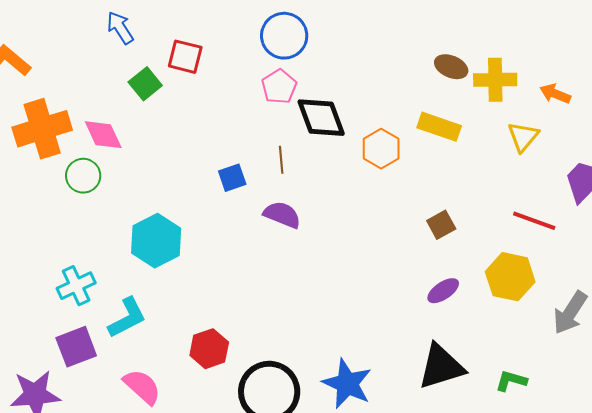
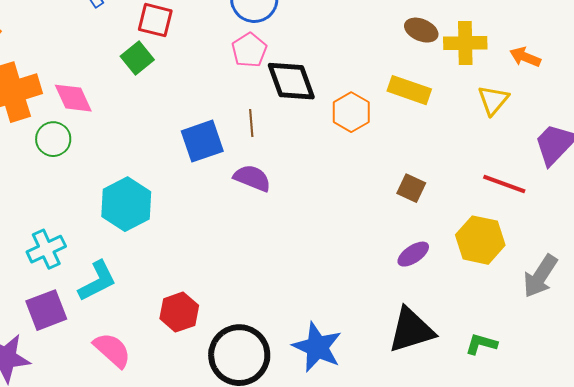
green square: (145, 84) -> (137, 58), moved
blue square: (232, 178) -> (202, 141), size x1.5
brown square: (441, 225) -> (411, 188), turned -36

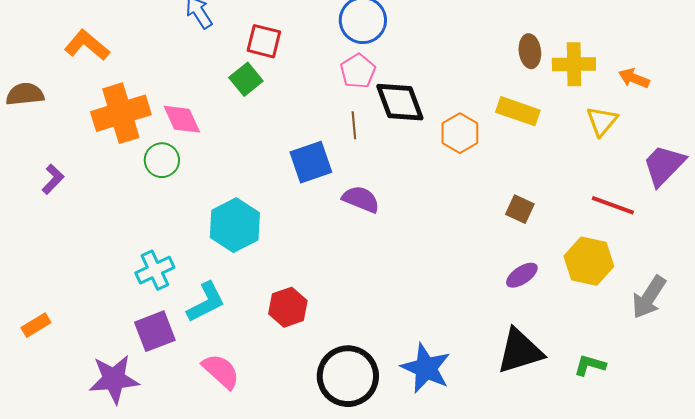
brown ellipse: (421, 30) -> (530, 51), turned 60
brown line: (251, 123) -> (354, 125), moved
red hexagon: (179, 312) -> (288, 307), moved

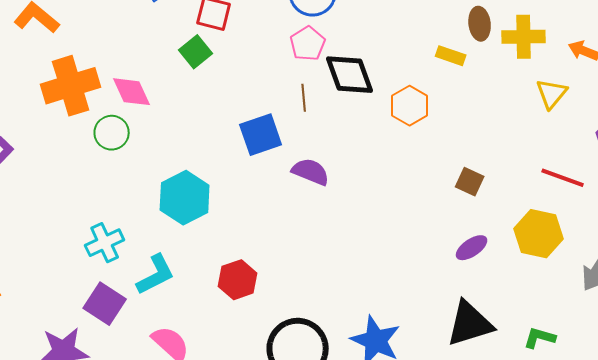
yellow rectangle: (518, 111) -> (451, 56), moved, size x0.7
purple square: (155, 331) -> (105, 304), turned -36

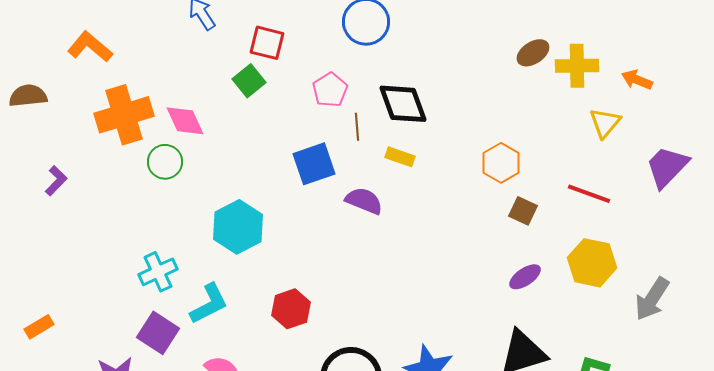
brown ellipse: (480, 24) -> (533, 53), turned 64
pink pentagon: (308, 44) -> (330, 90), moved
yellow rectangle: (451, 56) -> (400, 157), moved
orange hexagon: (410, 106) -> (501, 163), moved
red line: (563, 178) -> (589, 194), moved

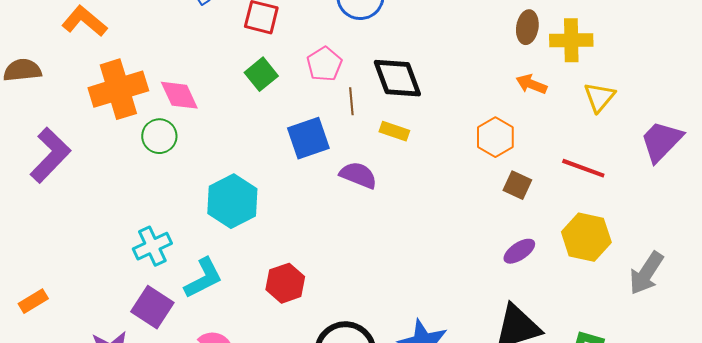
brown ellipse: (533, 53) -> (527, 27), turned -48
orange arrow: (637, 80) -> (531, 84), moved
green square: (249, 81) -> (261, 74), moved
purple L-shape: (56, 181) -> (50, 155), size x1.8

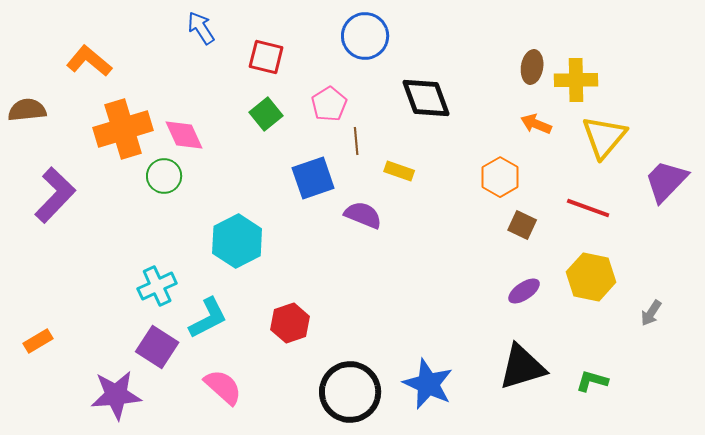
black diamond: (397, 78) -> (426, 98), moved
yellow triangle: (599, 97) -> (604, 137), size x1.4
gray arrow: (646, 273) -> (651, 313), size x0.6

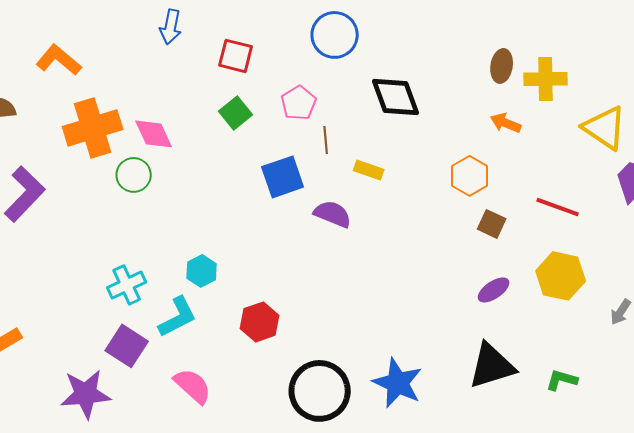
blue arrow: (201, 28) -> (171, 27), turned -136
yellow triangle: (604, 137) -> (605, 128), moved, turned -36
cyan hexagon: (237, 241) -> (202, 271), moved, size x0.6

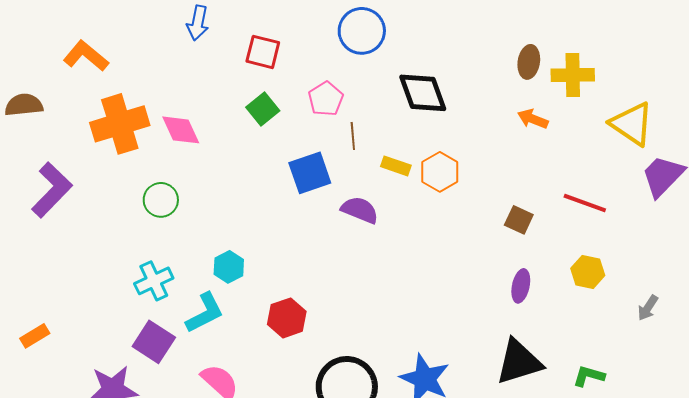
green circle: (134, 175) -> (161, 200), moved
orange hexagon: (470, 176) -> (440, 172), moved
yellow hexagon: (561, 276) -> (588, 272), size x0.7
purple ellipse: (494, 290) -> (521, 286), turned -44

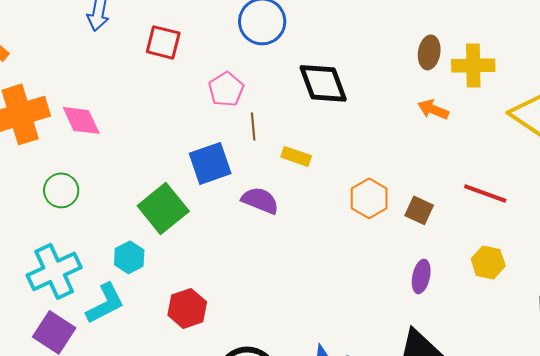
green square: (263, 109) -> (163, 208), moved, size x1.5
orange hexagon: (440, 172) -> (369, 198), moved
cyan cross: (154, 281) -> (54, 271), size x1.4

